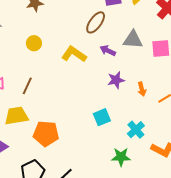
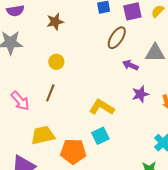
yellow L-shape: (74, 54) -> (102, 107), moved
brown line: (27, 86) -> (50, 93), moved
cyan square: (102, 117) -> (100, 136), moved

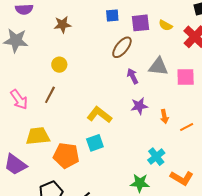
yellow semicircle: (158, 11) -> (165, 25), turned -112
purple arrow: (130, 65) -> (133, 76), turned 35

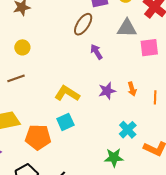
gray triangle: (158, 67) -> (127, 28), moved
brown line: (50, 95) -> (16, 78), turned 48
purple star: (139, 106) -> (107, 91), moved
orange line: (187, 127) -> (155, 97), turned -56

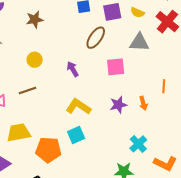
pink square: (149, 48) -> (116, 67), moved
purple arrow: (96, 52) -> (73, 69), moved
orange line: (155, 97) -> (164, 86), moved

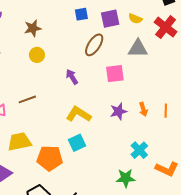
yellow circle: (35, 60) -> (37, 55), moved
orange line: (164, 86) -> (166, 111), moved

